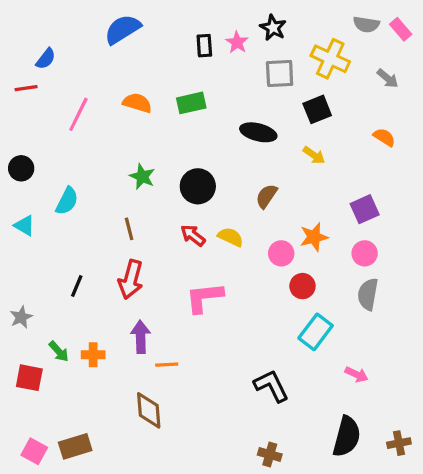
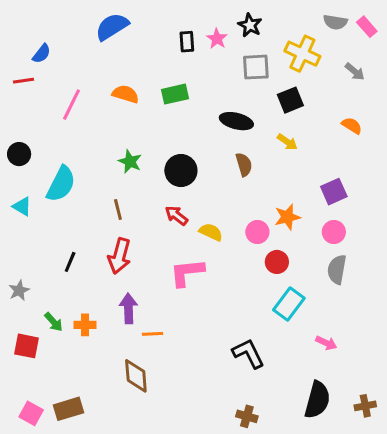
brown semicircle: (266, 196) -> (244, 165), moved, turned 130
cyan semicircle: (67, 201) -> (61, 184), size x1.4
yellow semicircle: (231, 237) -> (211, 232), moved

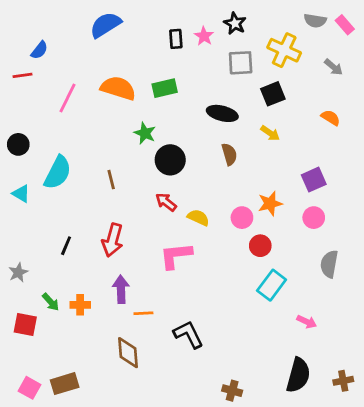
orange semicircle: (125, 94) -> (118, 88), size x1.4
green star: (130, 162) -> (145, 133), moved
brown line: (118, 210) -> (111, 180), moved
gray semicircle: (337, 269) -> (329, 264), moved
black L-shape: (248, 353) -> (189, 334), moved

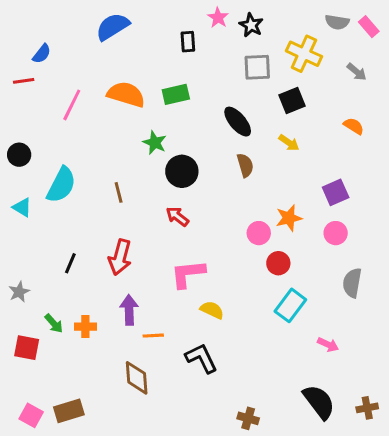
pink star: (204, 36) -> (218, 18), moved
black ellipse: (222, 113) -> (238, 122), turned 36
yellow semicircle: (198, 218) -> (212, 310), moved
black semicircle: (298, 375) -> (319, 402), turned -52

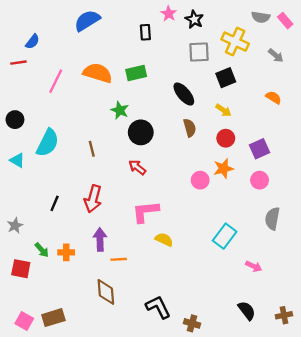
red circle: (278, 263) -> (226, 138), moved
black L-shape: (201, 358) -> (158, 307), moved
black semicircle: (319, 402) -> (247, 311), size x0.7

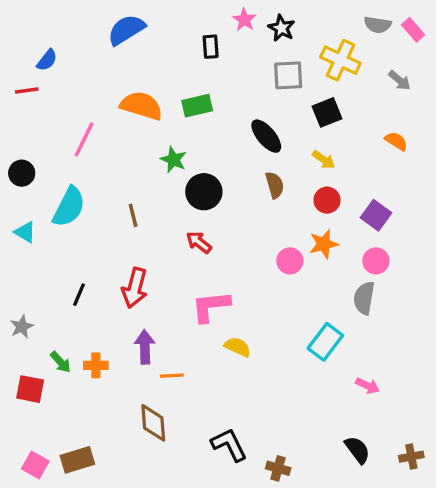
pink line: (56, 81) -> (84, 139), moved
purple square: (260, 149) -> (376, 215), turned -30
gray semicircle: (272, 219) -> (364, 298), moved

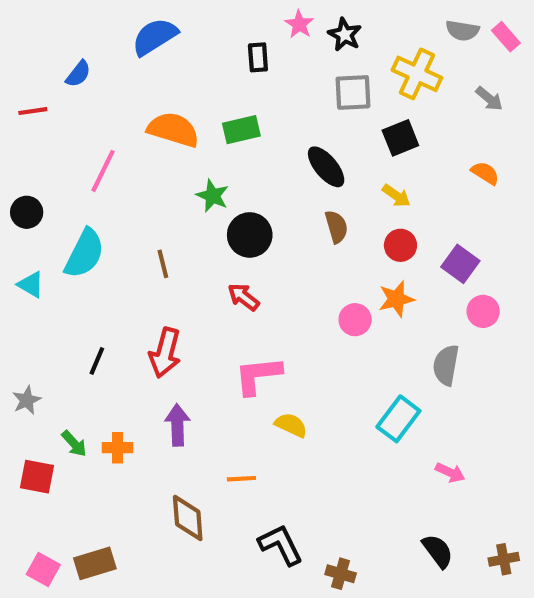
blue semicircle: (47, 60) -> (78, 74), moved
pink circle: (376, 261) -> (483, 311), moved
orange line: (172, 376) -> (241, 479), moved

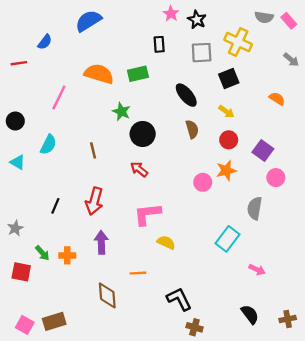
black rectangle: (258, 57) -> (159, 44), moved
gray arrow: (489, 99) -> (291, 60), moved
cyan semicircle: (84, 254) -> (48, 145), size x0.7
black L-shape: (281, 545) -> (179, 299), moved

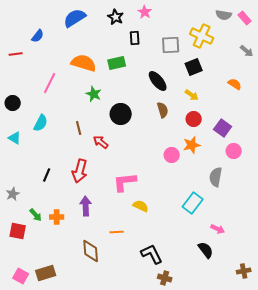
black star: (197, 20) -> (116, 17), moved
green star: (121, 112) -> (94, 94), moved
red arrow: (139, 169) -> (101, 142), moved
black semicircle: (250, 314) -> (206, 250), moved

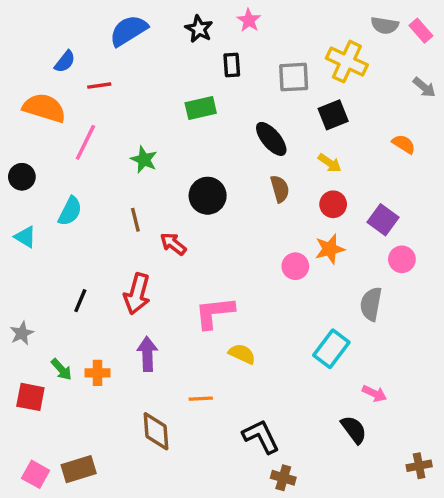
red line: (16, 54) -> (99, 86), moved
orange semicircle: (84, 63) -> (44, 108), moved
green star: (94, 94) -> (144, 160), moved

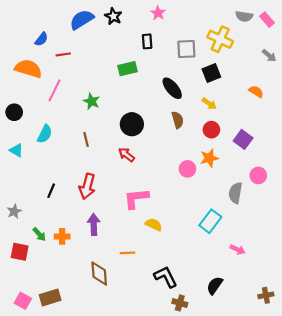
black star: (199, 29) -> (113, 16), moved
red arrow: (173, 244) -> (126, 155), moved
pink circle: (402, 259) -> (258, 175), moved
black semicircle: (354, 430) -> (215, 286), moved, turned -108

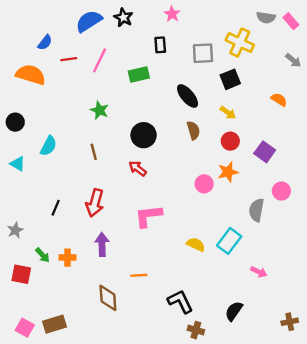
pink line: (54, 90) -> (100, 60), moved
yellow semicircle: (154, 224) -> (196, 244), moved

